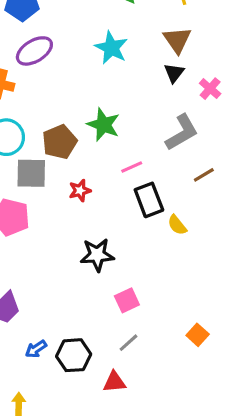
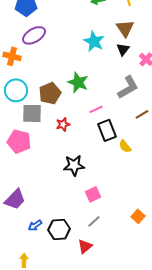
cyan star: (111, 48) -> (94, 41), moved
red triangle: (114, 382) -> (85, 246), turned -35

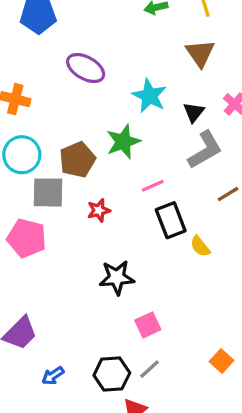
purple ellipse: (34, 35) -> (86, 68), moved, turned 60
cyan star: (94, 41) -> (149, 96), moved
black triangle: (123, 49) -> (194, 112), moved
green star: (78, 82) -> (123, 142), turned 30
black hexagon: (59, 229) -> (112, 374), moved

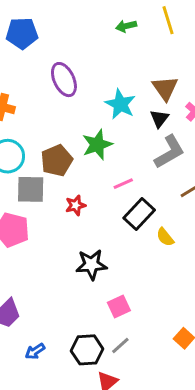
brown triangle: (200, 53) -> (165, 88), moved
purple ellipse: (86, 68) -> (64, 80), turned 36
black rectangle: (171, 220) -> (139, 214), turned 64

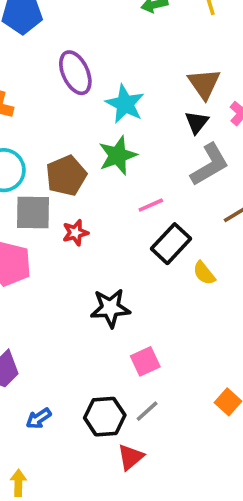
cyan star: (120, 104) -> (125, 104), moved
red star: (76, 205) -> (75, 233), moved

